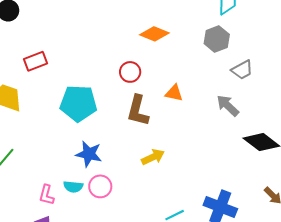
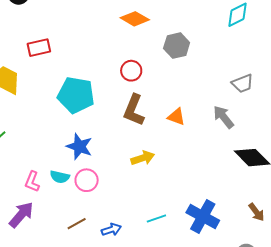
orange diamond: (154, 34) -> (135, 19), moved
gray hexagon: (217, 39) -> (177, 46), moved
orange triangle: (174, 93) -> (176, 117), moved

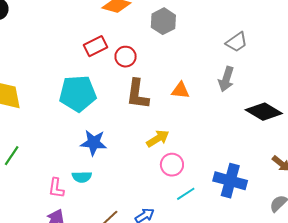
red rectangle: (39, 48) -> (96, 46), moved
gray arrow: (224, 117) -> (226, 79), turned -110
pink circle: (87, 180) -> (172, 165), moved

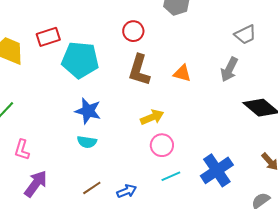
red rectangle: (96, 46) -> (48, 37), moved
cyan semicircle: (82, 177) -> (87, 142), moved
blue cross: (230, 181) -> (217, 170), turned 32
pink L-shape: (56, 188) -> (22, 150), moved

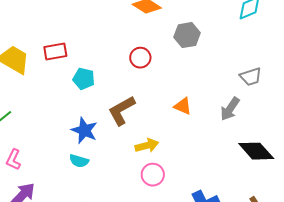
cyan pentagon: (80, 60) -> (84, 79), size x0.6
brown L-shape: (139, 70) -> (122, 110), moved, turned 36

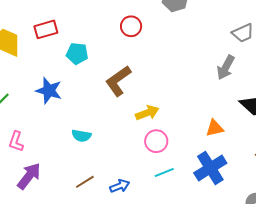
orange triangle: (183, 106) -> (215, 128), moved, turned -30
blue star: (84, 130) -> (49, 91), moved

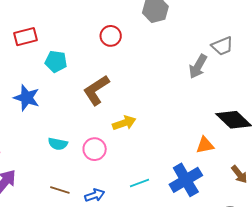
gray arrow: (226, 67) -> (198, 66), moved
orange triangle: (215, 128) -> (205, 145), moved
pink circle: (156, 141) -> (95, 149), moved
brown line: (85, 182) -> (60, 190), turned 48

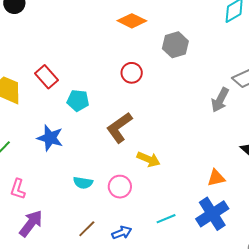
red rectangle: (25, 37) -> (47, 77), turned 65
yellow arrow: (124, 123) -> (149, 159), turned 45
orange triangle: (205, 145) -> (216, 178), moved
brown line: (60, 190) -> (87, 229), turned -60

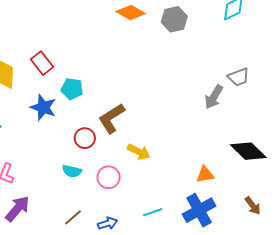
gray hexagon: (175, 45) -> (174, 19), moved
red circle: (132, 73) -> (85, 138), moved
blue star: (50, 138) -> (43, 107), moved

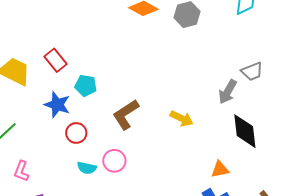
red circle: (85, 138) -> (76, 133), moved
black diamond: (248, 151) -> (245, 131), moved, turned 39
yellow arrow: (139, 152) -> (182, 118), moved
pink circle: (109, 177) -> (114, 161), moved

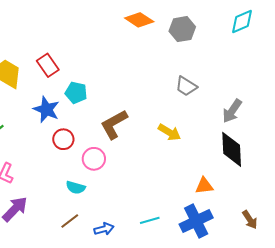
gray trapezoid: (252, 71) -> (186, 86), moved, turned 50
gray arrow: (228, 92) -> (232, 111), moved
pink circle: (114, 161) -> (94, 159), moved
cyan semicircle: (87, 168) -> (76, 187), moved

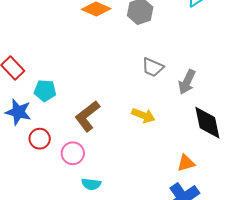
gray arrow: (232, 111) -> (187, 82), moved
cyan semicircle: (76, 187) -> (91, 184), moved

